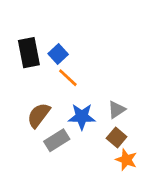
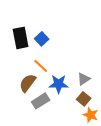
orange line: (68, 78) -> (41, 66), moved

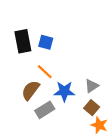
blue square: (42, 39) -> (46, 42), turned -32

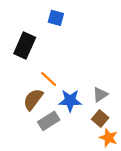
black rectangle: (23, 41) -> (25, 45), turned 35
blue square: (46, 42) -> (56, 18), moved

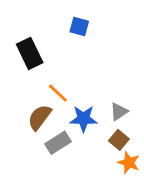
blue square: (56, 18) -> (79, 27), moved
black rectangle: (25, 45) -> (30, 53), turned -50

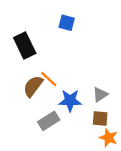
brown semicircle: (40, 117) -> (33, 86), moved
brown square: (119, 140) -> (100, 119), turned -35

